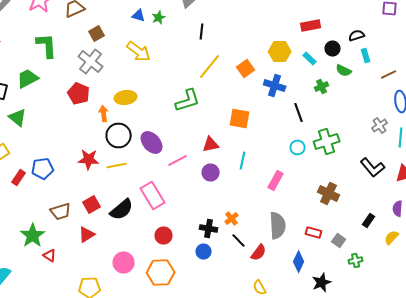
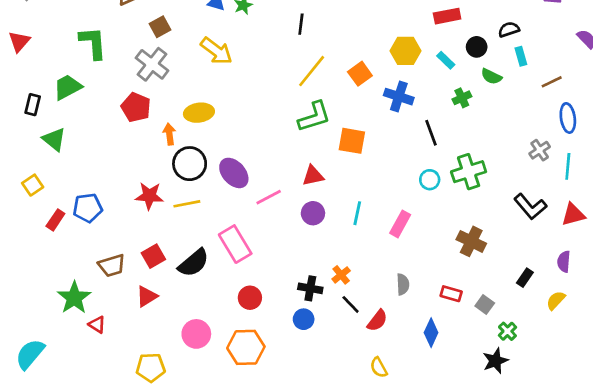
green L-shape: (188, 100) -> (314, 117), moved
cyan line: (243, 160) -> (357, 213), moved
gray semicircle: (278, 226) -> (403, 284), size x0.6
green cross: (356, 260) -> (507, 331), turned -32
black star: (322, 282) -> (495, 361), moved

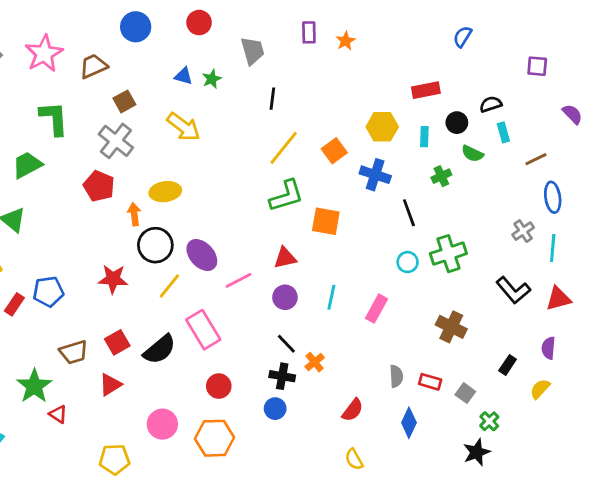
cyan rectangle: (446, 60) -> (424, 137), turned 48
yellow line: (187, 204) -> (169, 286), moved, turned -40
gray semicircle: (403, 284) -> (396, 376), moved
black line: (351, 304) -> (286, 344), moved

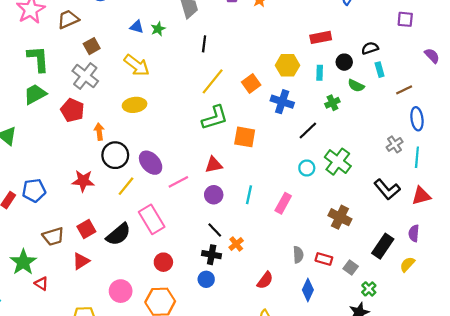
green trapezoid: (27, 165) -> (35, 94), moved
yellow ellipse: (165, 192) -> (135, 105), moved
black line: (409, 213) -> (308, 131), turned 66
green cross: (448, 254) -> (338, 162), turned -35
black rectangle: (508, 365) -> (383, 246), size x1.6

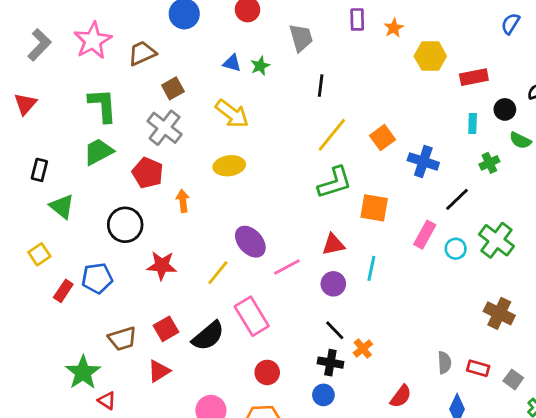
yellow hexagon: (288, 65) -> (430, 56), moved
black circle: (115, 155) -> (125, 225), moved
cyan line: (249, 195) -> (371, 268), moved
pink rectangle: (283, 203) -> (425, 235), moved

